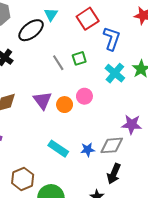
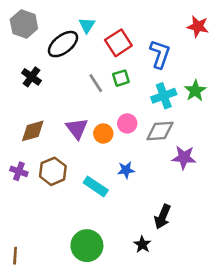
red square: (88, 19) -> (118, 43), moved
cyan cross: (115, 73) -> (164, 96), turned 30
gray diamond: (112, 145) -> (160, 131), moved
blue star: (88, 150) -> (126, 170), moved
brown hexagon: (23, 179) -> (53, 171), moved

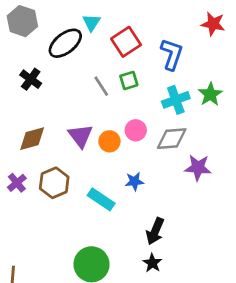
purple cross: (19, 171) -> (17, 183), turned 30
black arrow: (162, 217) -> (155, 231), moved

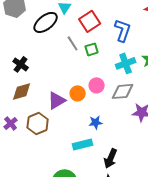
black cross: (31, 79) -> (21, 64), moved
gray line: (101, 86) -> (73, 43), moved
purple triangle: (80, 136) -> (57, 100), moved, turned 36
cyan rectangle: (101, 199) -> (83, 144), moved, turned -48

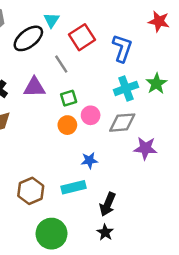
green square: (92, 49) -> (69, 98), moved
purple triangle: (57, 100) -> (34, 87), moved, turned 30
brown hexagon: (38, 123) -> (31, 191), moved

